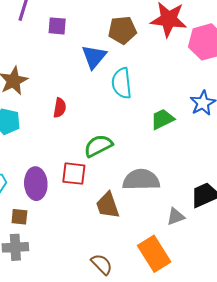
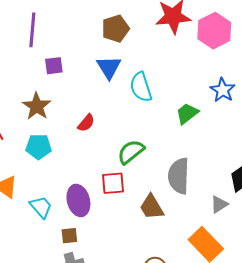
purple square: (57, 26) -> (54, 66), moved
brown pentagon: (122, 30) -> (115, 29), moved
red semicircle: (60, 108) -> (86, 123), turned 42
gray semicircle: (141, 180) -> (179, 176), turned -75

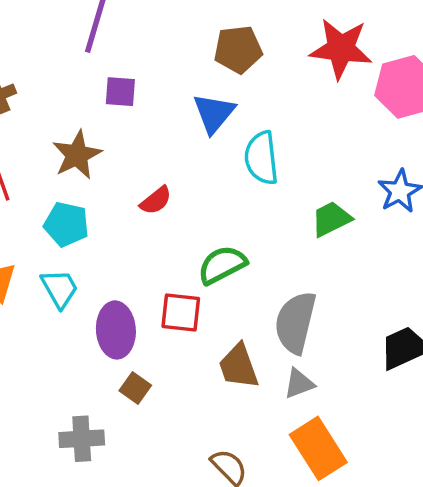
gray triangle: (219, 204) -> (299, 384), moved
cyan trapezoid: (41, 207) -> (60, 288), moved
brown square: (69, 236) -> (135, 388), moved, turned 30

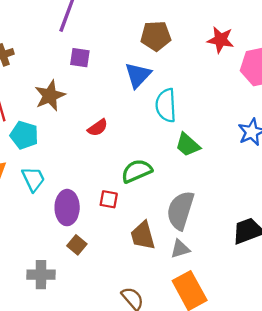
red star: (341, 49) -> (221, 40), size x0.7
green trapezoid: (331, 219) -> (188, 145), moved, turned -116
cyan pentagon: (66, 224) -> (24, 135), moved
red square: (181, 313) -> (109, 199), size x0.7

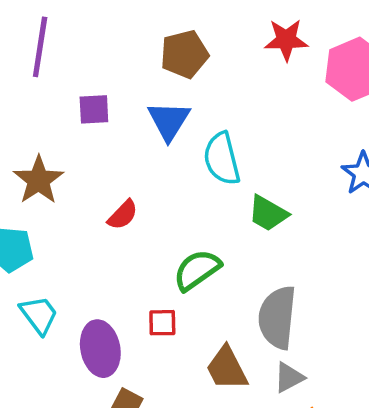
purple square: (80, 58) -> (94, 109), moved

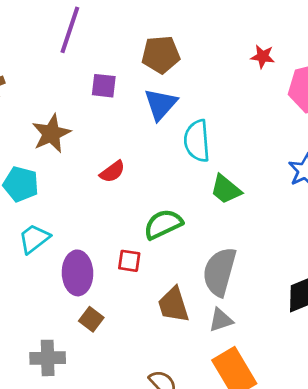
red star: (286, 40) -> (263, 57), size x0.7
brown pentagon: (184, 54) -> (161, 55), moved
cyan trapezoid: (39, 315) -> (34, 239), turned -100

